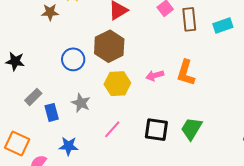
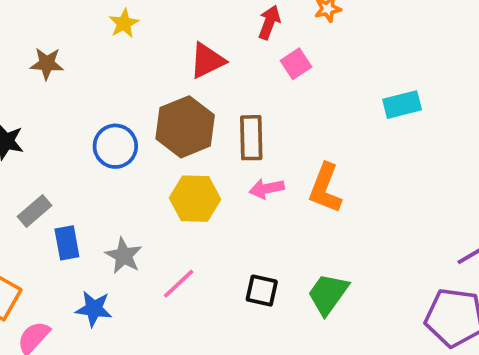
brown star: (50, 12) -> (47, 64), moved
brown rectangle: (189, 19) -> (251, 138), moved
gray star: (81, 103) -> (124, 256), moved
black square: (156, 130) -> (262, 291), size x0.7

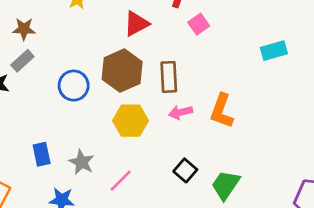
gray rectangle: (35, 211) -> (22, 61), moved
black square: (262, 291) -> (185, 170), moved, turned 30

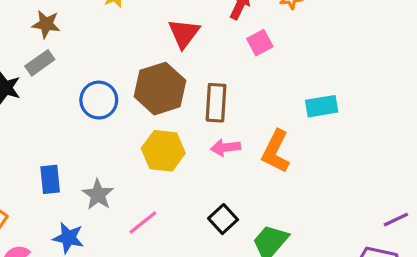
red triangle: (136, 24) -> (184, 33), turned -32
cyan rectangle: (274, 51) -> (322, 106), moved

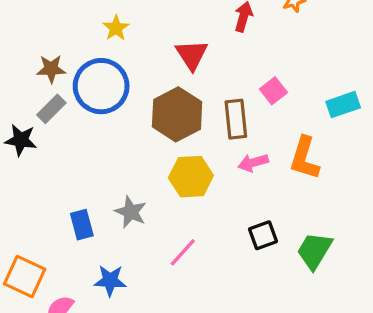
pink square: (260, 43) -> (273, 91), moved
blue circle: (99, 100) -> (101, 86), moved, size x1.4
gray star: (98, 195) -> (131, 212), moved
black square: (223, 219) -> (263, 235), turned 32

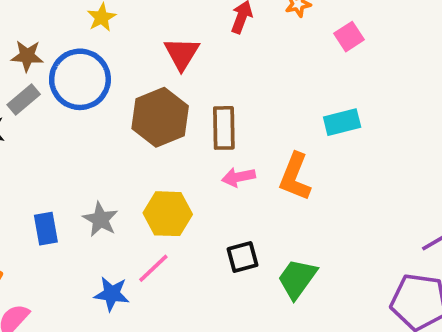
pink square: (273, 91) -> (349, 37), moved
yellow hexagon: (191, 177) -> (168, 214), moved
blue star: (110, 281) -> (112, 294), moved

